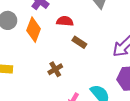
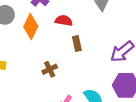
brown rectangle: (79, 42) -> (77, 44), turned 40

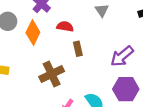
brown cross: (50, 69) -> (52, 74), size x1.6

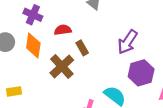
brown cross: (52, 74) -> (62, 66), moved

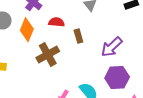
brown rectangle: (82, 48) -> (78, 36), moved

